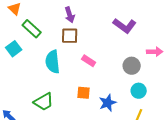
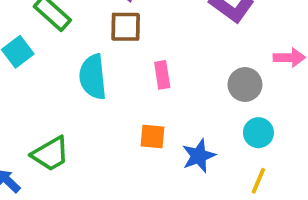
pink rectangle: (89, 61) -> (162, 75), turned 48
green trapezoid: (44, 102) -> (50, 154), moved

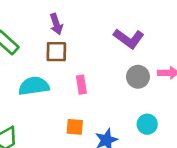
cyan semicircle: (93, 77) -> (34, 86), turned 88
gray circle: (245, 85) -> (138, 77), moved

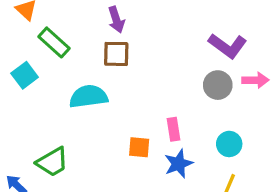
purple L-shape: (129, 39) -> (228, 46), moved
pink rectangle: (81, 85) -> (174, 129), moved

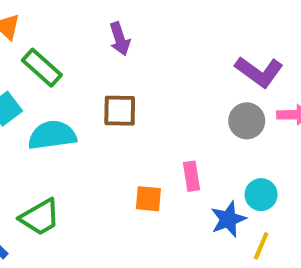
brown square: (116, 54) -> (120, 111), moved
cyan semicircle: (88, 97) -> (52, 135), moved
blue star: (178, 164) -> (228, 219), moved

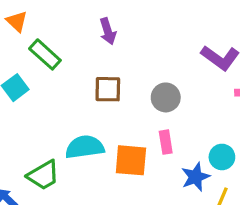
gray circle: (247, 121) -> (166, 97), moved
cyan semicircle: (52, 135) -> (85, 147), moved
orange square: (148, 199) -> (131, 160), size x1.5

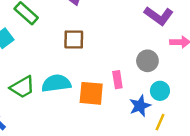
gray circle: (166, 97) -> (147, 61), moved
green trapezoid: (43, 175) -> (22, 87), moved

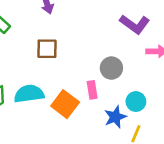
gray circle: (147, 61) -> (111, 68), moved
orange square: (91, 93) -> (65, 104), turned 32

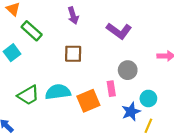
purple L-shape: (135, 24) -> (119, 31), moved
orange square: (65, 104) -> (88, 101), turned 30

